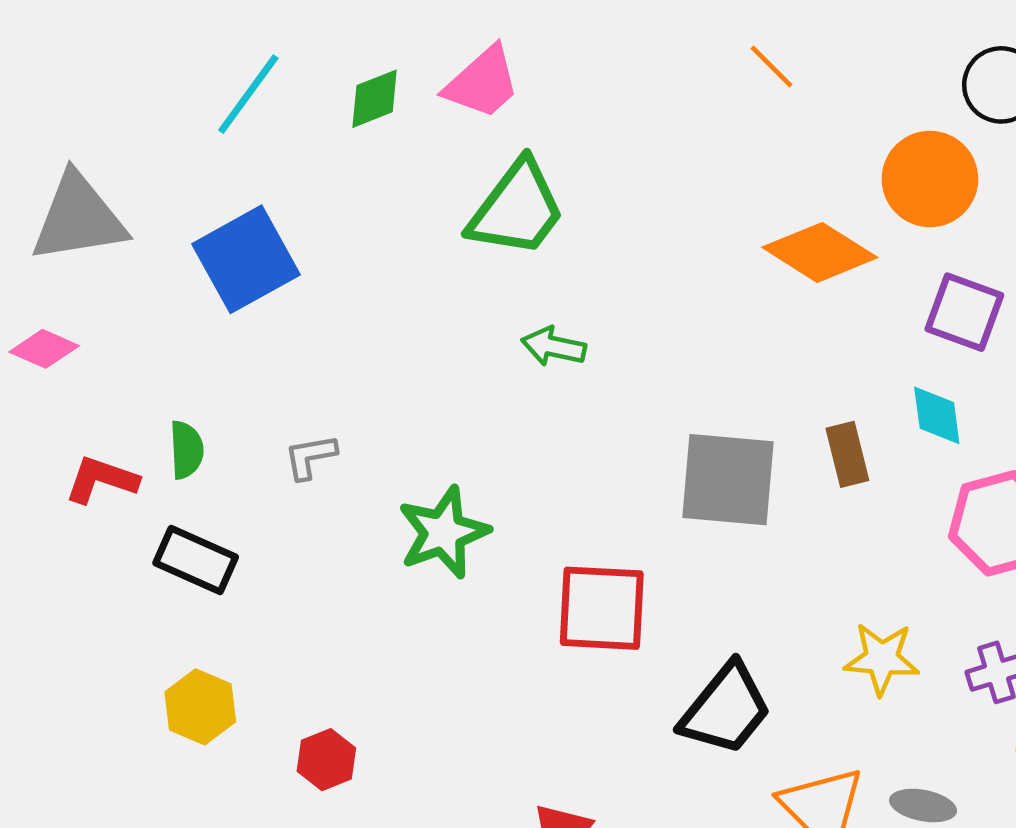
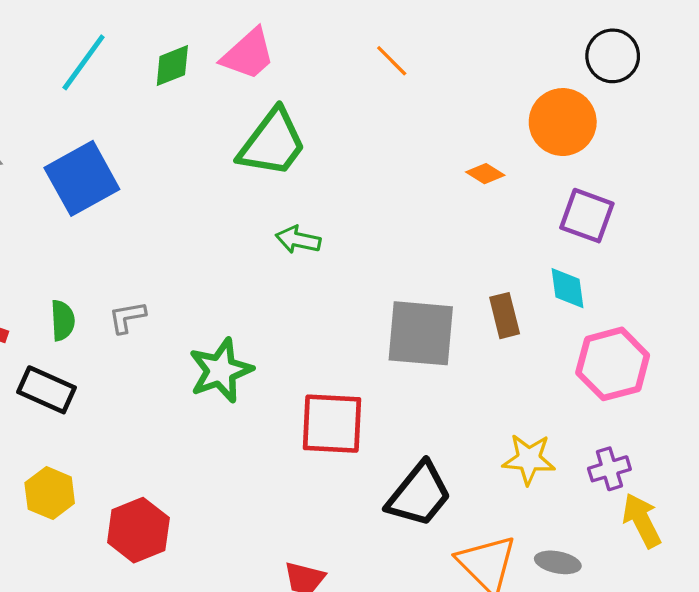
orange line: (772, 67) -> (392, 61), moved
orange diamond: (820, 252) -> (485, 174), size x0.5
green semicircle: (186, 450) -> (63, 320), moved
red hexagon: (326, 760) -> (138, 530), size x1.5

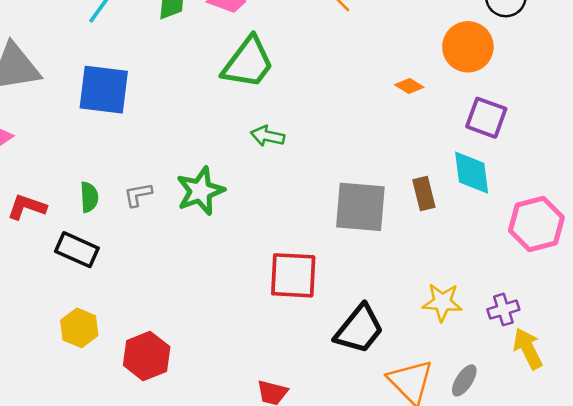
blue square: (82, 178) -> (104, 90), turned 36
cyan diamond: (567, 288) -> (472, 173), size x1.4
pink hexagon: (613, 364) -> (536, 224), moved
green star: (221, 370) -> (200, 191), moved
gray ellipse: (558, 562) -> (464, 380), turned -68

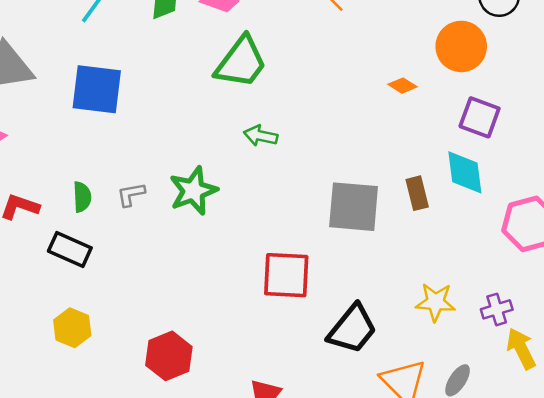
red hexagon: (147, 356) -> (169, 356), moved

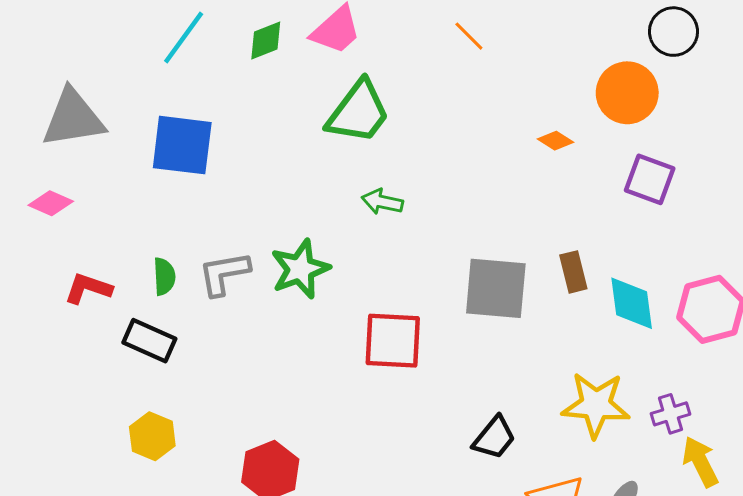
cyan diamond: (465, 172) -> (632, 303), moved
gray L-shape: (131, 194) -> (224, 273), size x1.5
red square: (286, 275) -> (393, 341), moved
yellow star: (436, 302) -> (596, 405), size x1.4
black trapezoid: (352, 329) -> (494, 438), size x0.7

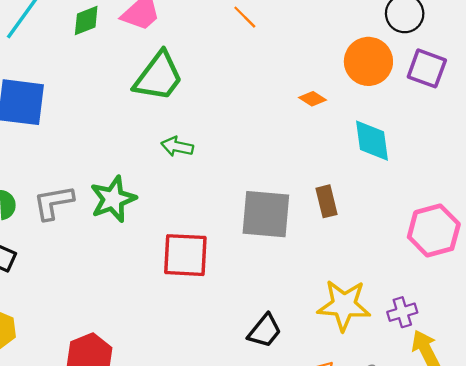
purple square: (650, 179) -> (427, 68), moved
cyan diamond: (632, 303) -> (372, 141), moved

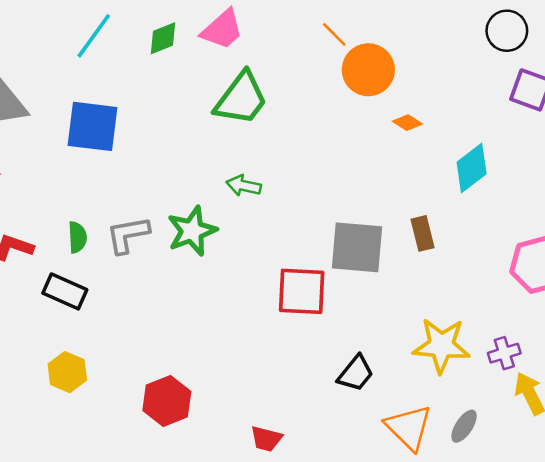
orange circle: (368, 61) -> (368, 70), moved
cyan diamond: (372, 141) -> (472, 168), turned 60
green arrow: (177, 147) -> (244, 186), moved
red square: (185, 255) -> (302, 291), moved

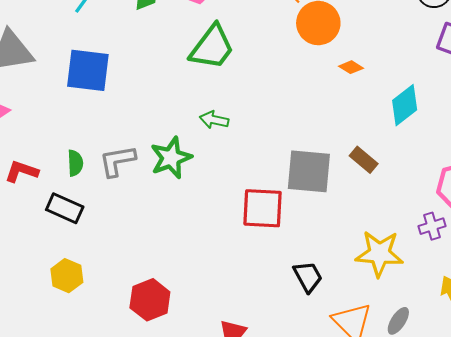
brown rectangle: (422, 233) -> (364, 160), turned -36
purple cross: (504, 353) -> (432, 226), moved
black trapezoid: (356, 373) -> (308, 277), turned -68

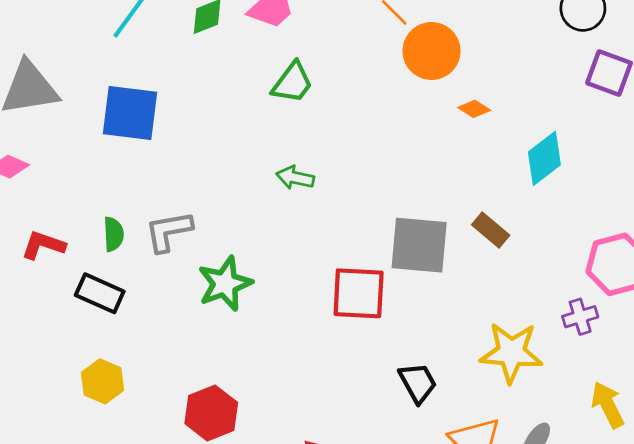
green trapezoid: (212, 47) -> (292, 83), size x0.7
green star: (171, 158) -> (225, 284), moved

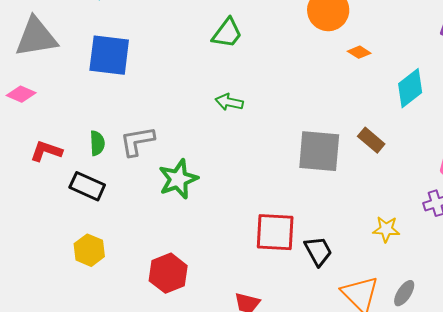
red square: (359, 293) -> (275, 232), moved
yellow star: (511, 352) -> (386, 229), size x0.6

